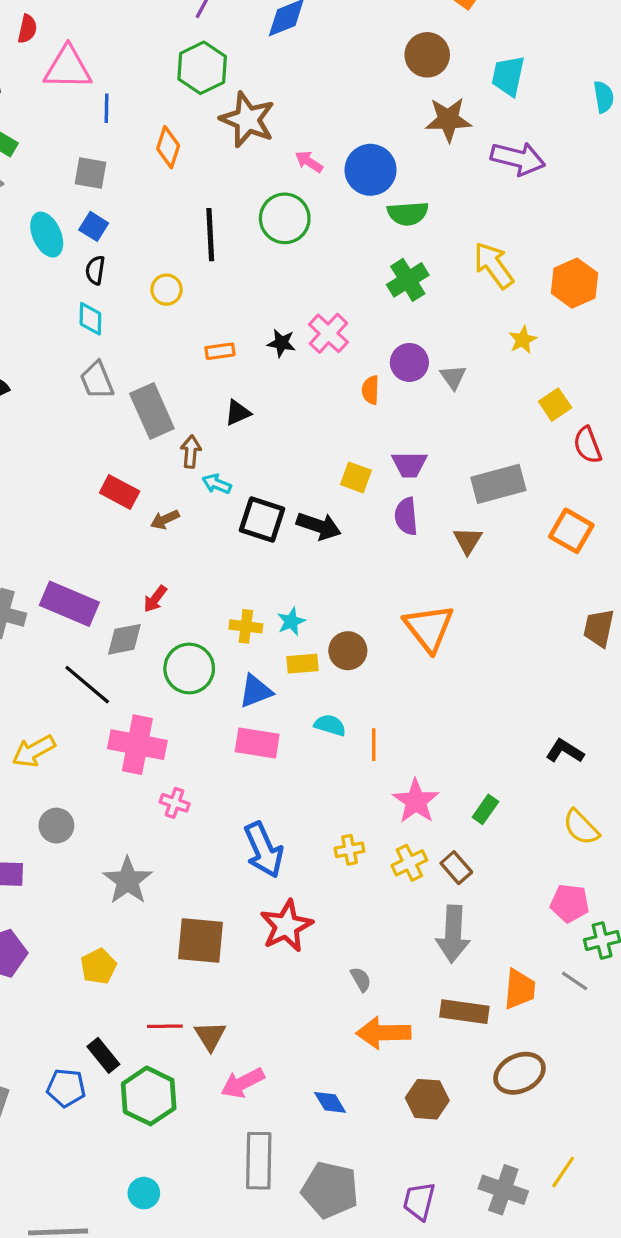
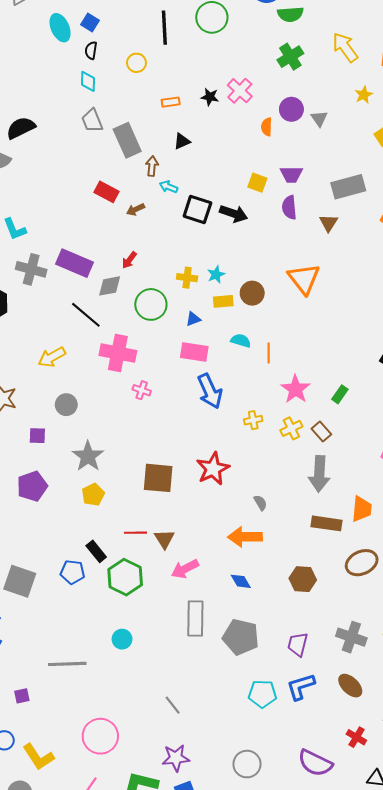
blue triangle: (256, 691) -> (193, 319), size x0.7
blue arrow: (264, 850) -> (210, 391), moved
gray star: (128, 881) -> (88, 456), moved
orange arrow: (383, 1033) -> (245, 537), moved

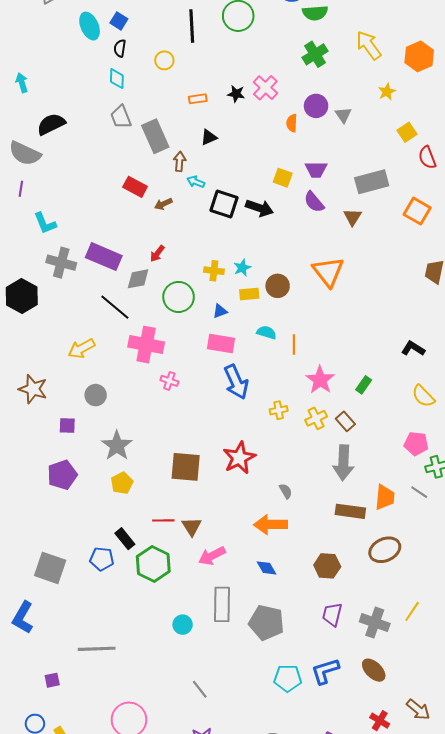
purple semicircle: (289, 207) -> (314, 202), turned -35
cyan circle: (122, 639) -> (183, 625), moved
purple trapezoid: (298, 644) -> (332, 614), moved

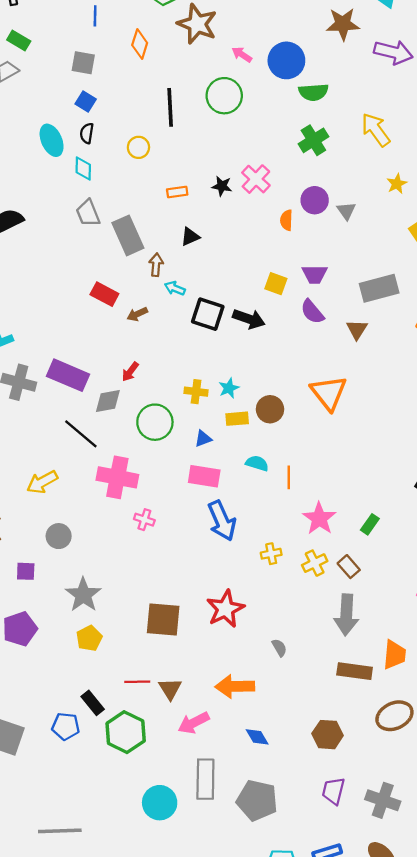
cyan ellipse: (90, 26) -> (52, 140), moved
orange arrow: (271, 524) -> (235, 686), moved
cyan circle: (183, 625) -> (160, 803), size x1.5

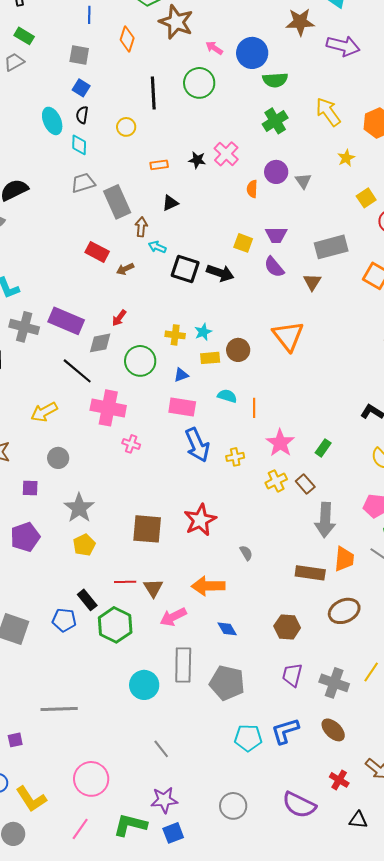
gray trapezoid: (88, 213) -> (83, 183), turned 95
yellow cross: (271, 554) -> (235, 457), moved
gray arrow: (346, 615) -> (325, 520), moved

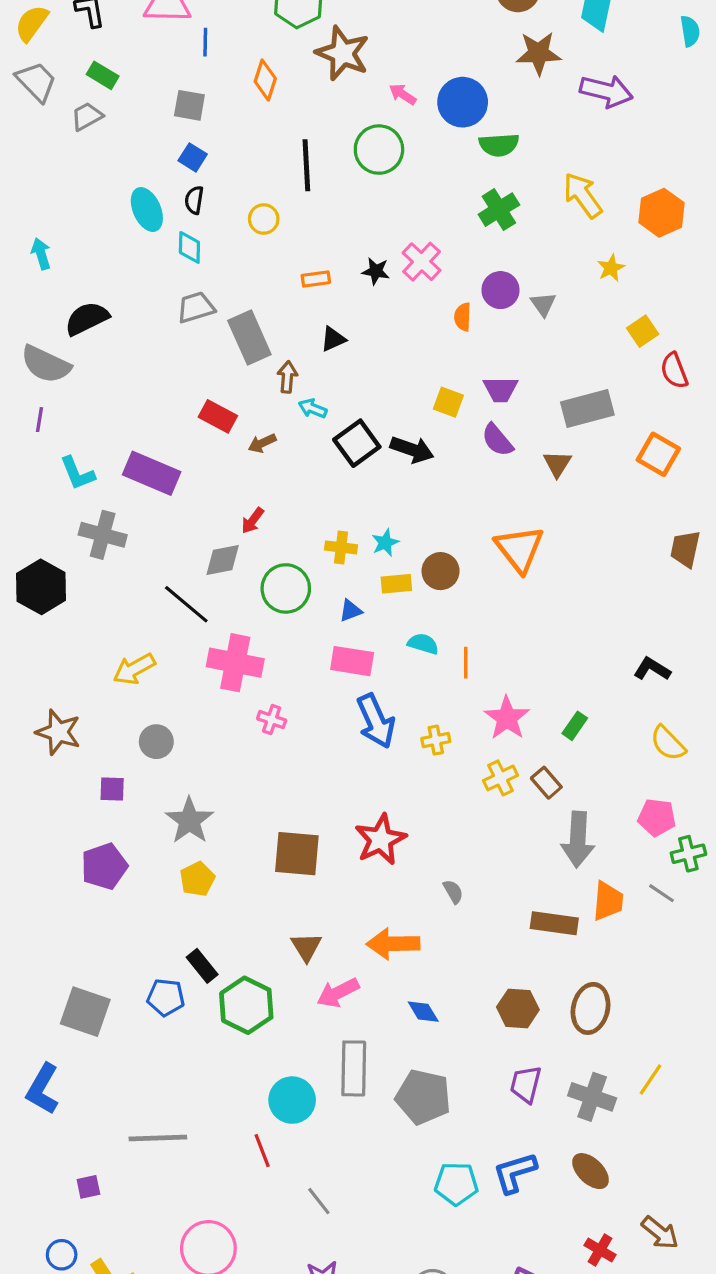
black square: (185, 269) -> (357, 443), turned 36
purple rectangle: (66, 321) -> (152, 473), moved
red line: (125, 582) -> (262, 1151), moved, turned 70
brown ellipse: (344, 611) -> (591, 1008), moved, turned -52

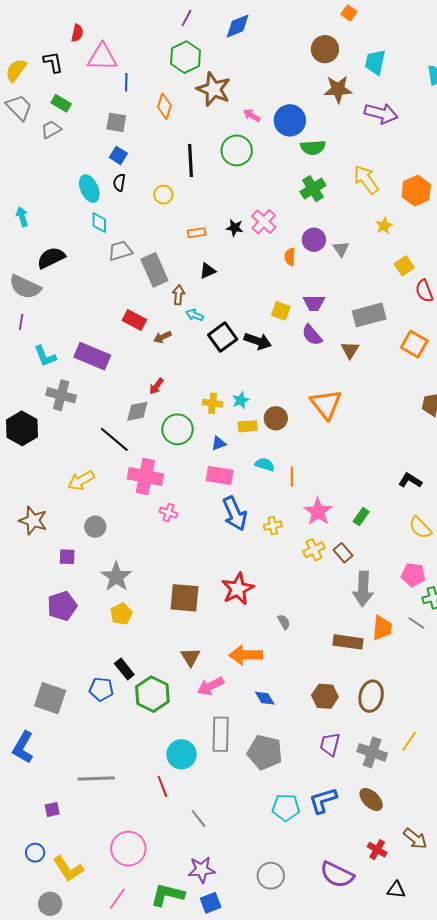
cyan diamond: (189, 247) -> (99, 223), moved

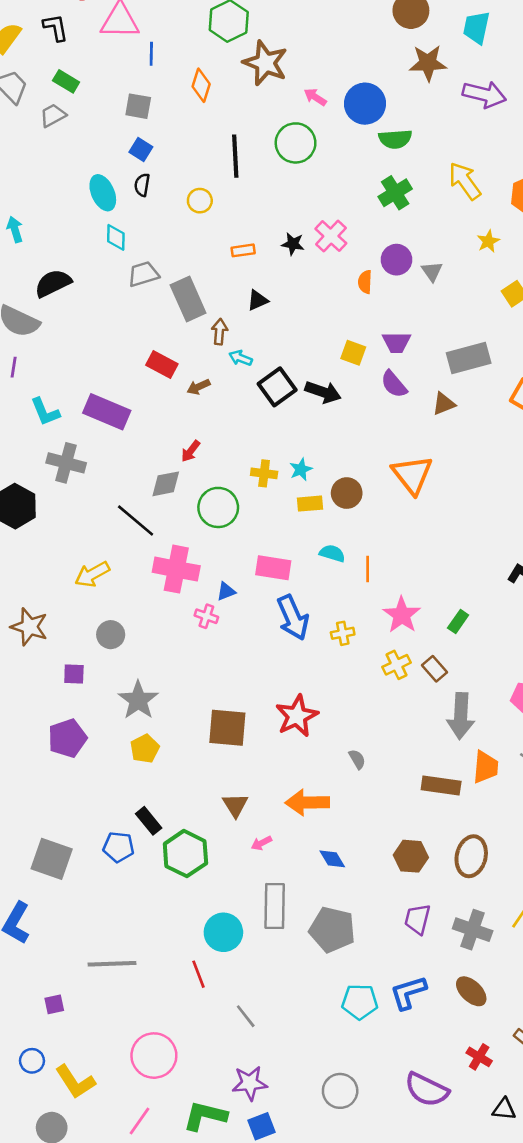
brown triangle: (350, 350) -> (444, 404), turned 36
blue triangle: (219, 443) -> (226, 591), moved
pink arrow: (211, 686) -> (261, 843), size x0.6

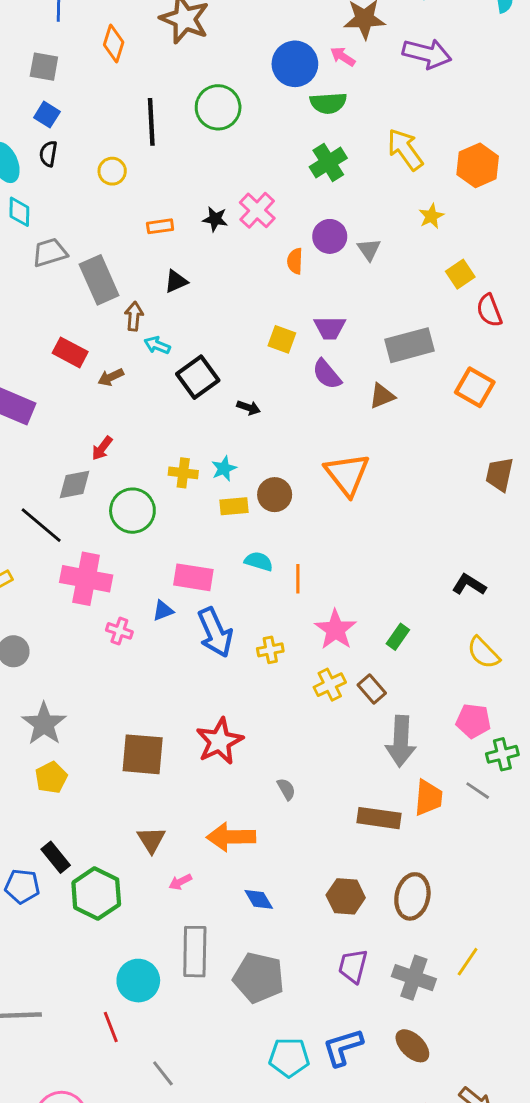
pink arrow: (315, 97) -> (343, 57), moved
black arrow: (323, 392) -> (249, 408), moved, size x0.6
blue triangle: (226, 591) -> (163, 611), moved

